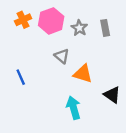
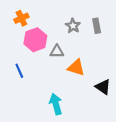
pink hexagon: (51, 21) -> (35, 40), moved
gray triangle: (62, 56) -> (57, 51), turned -40
cyan arrow: (73, 108) -> (56, 104), moved

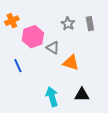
orange cross: (21, 18) -> (12, 21), moved
gray triangle: (57, 51) -> (53, 48), turned 32
black triangle: (103, 87) -> (82, 95), moved, turned -35

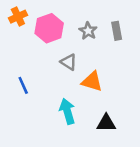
orange cross: (12, 21) -> (18, 17), moved
pink hexagon: (33, 37) -> (49, 28), moved
cyan arrow: (52, 97) -> (67, 111), moved

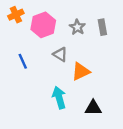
orange triangle: (92, 81) -> (81, 71), turned -42
blue line: (23, 85) -> (23, 61), moved

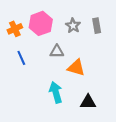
orange cross: (16, 15) -> (15, 29), moved
gray triangle: (60, 54) -> (57, 51), turned -32
orange triangle: (81, 71) -> (76, 68), turned 42

